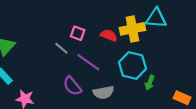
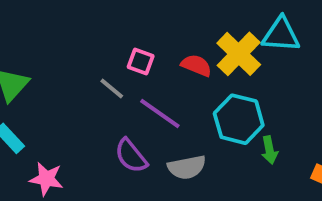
yellow cross: (132, 29) -> (239, 54), turned -35
green arrow: (150, 83) -> (269, 150), turned -32

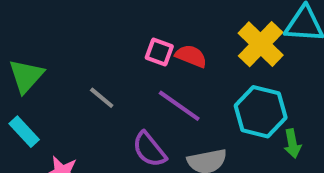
red semicircle: (196, 65) -> (191, 56), moved
gray line: (112, 88) -> (102, 98), moved

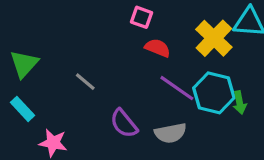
pink square: (159, 52) -> (142, 17), moved
purple line: (179, 106) -> (177, 88), moved
green arrow: (292, 143) -> (240, 103), moved

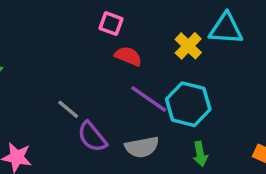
yellow cross: (214, 38) -> (188, 46), size x0.7
gray line: (85, 82) -> (68, 109), moved
green arrow: (240, 103) -> (200, 154), moved

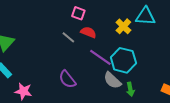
gray line: (68, 109) -> (68, 37), moved
gray semicircle: (142, 147) -> (112, 80), moved, turned 54

